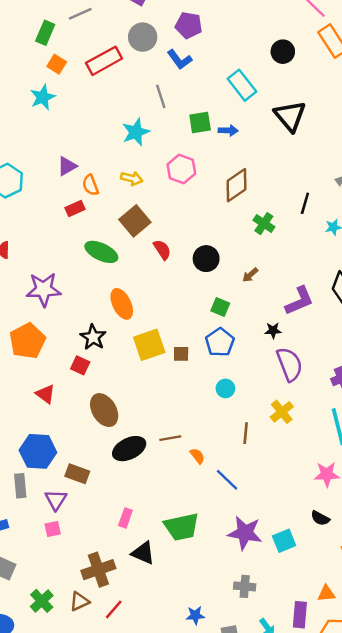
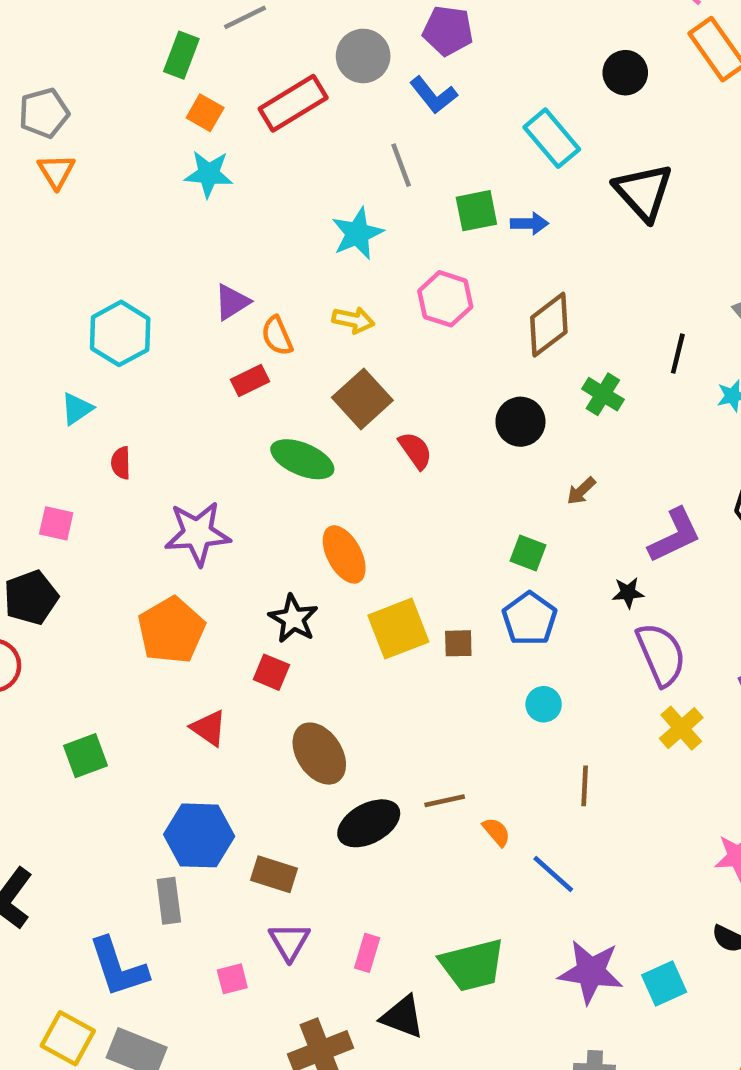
cyan star: (43, 97) -> (209, 174), moved, turned 30
black circle: (206, 259) -> (520, 422), moved
yellow cross: (282, 412) -> (681, 728), moved
purple triangle: (56, 500) -> (289, 941), moved

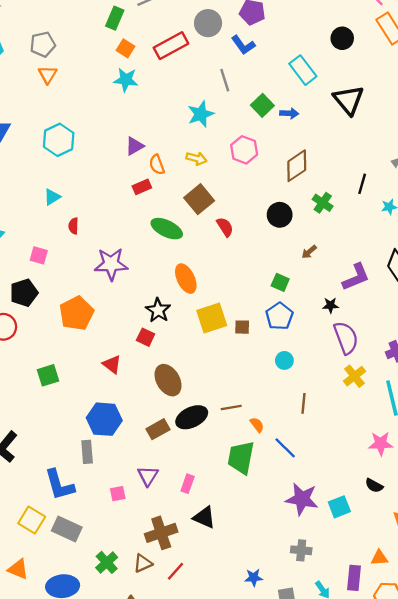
green square: (476, 211) -> (262, 105), turned -35
cyan hexagon: (120, 333) -> (59, 140), moved
orange pentagon: (171, 630) -> (77, 313), moved
brown rectangle: (274, 874) -> (158, 429), moved, turned -50
green trapezoid: (472, 965) -> (241, 458), moved, turned 112

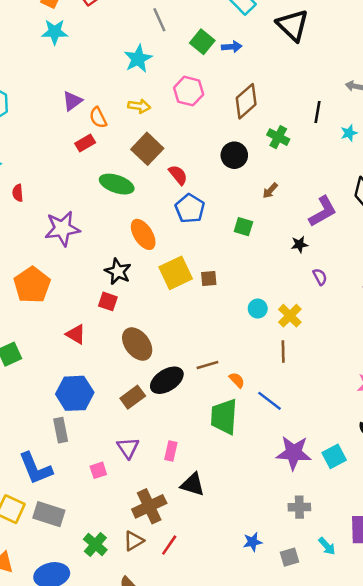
blue pentagon: (279, 316) -> (190, 208), moved
purple semicircle: (346, 338) -> (320, 277), size x0.5
yellow cross: (354, 376) -> (290, 316), moved

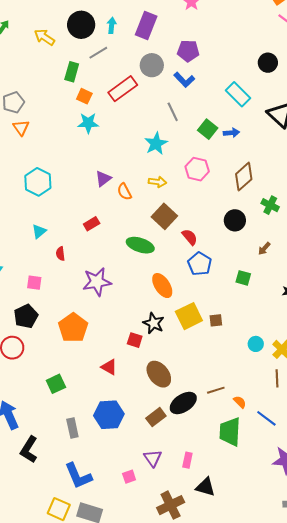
red rectangle: (85, 143) -> (92, 224), moved
black star: (118, 271) -> (154, 323), moved
gray rectangle: (61, 430) -> (72, 428), moved

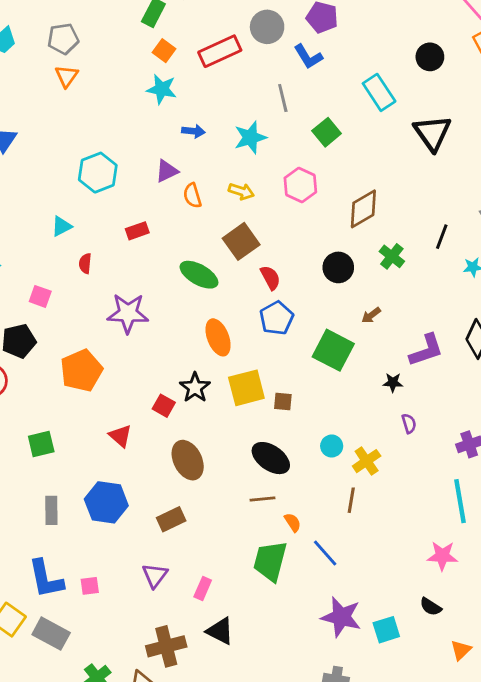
blue arrow: (231, 133) -> (193, 131), moved
cyan hexagon: (38, 182) -> (98, 173), moved
green square: (243, 278) -> (333, 350), size x1.8
black ellipse: (183, 403) -> (271, 458), moved, turned 56
pink square: (129, 477) -> (90, 586), moved

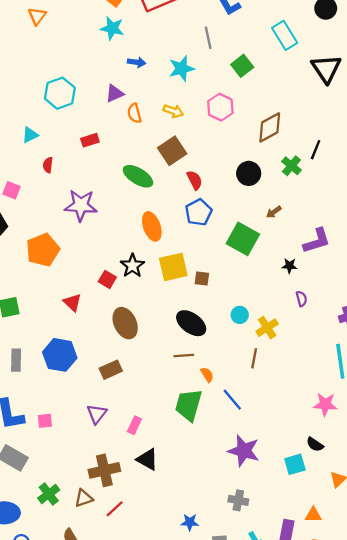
black line: (442, 237) -> (316, 150), moved
cyan square: (386, 630) -> (295, 464), moved

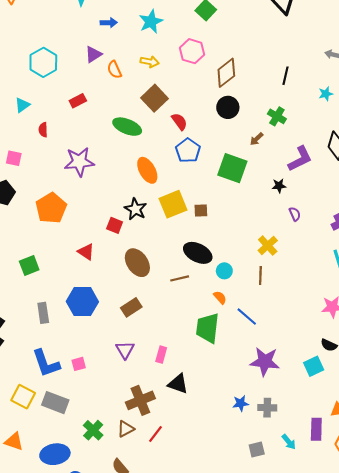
brown diamond: (270, 127) -> (226, 73), moved
green cross: (291, 166) -> (277, 116), moved
cyan circle: (240, 315) -> (224, 271), moved
brown line: (184, 356) -> (180, 278), moved
blue star: (190, 522) -> (241, 403), moved

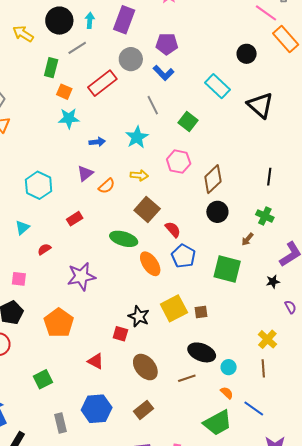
orange semicircle: (114, 70) -> (107, 186), turned -102
red semicircle: (43, 130) -> (44, 249), turned 64
orange ellipse: (147, 170) -> (150, 264), moved
green trapezoid: (208, 328) -> (218, 423), turned -120

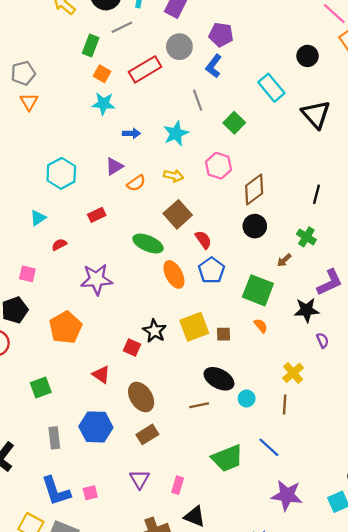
blue L-shape: (164, 73) -> (214, 66), turned 75
black star: (273, 282) -> (307, 310), size x1.6
brown ellipse: (145, 367) -> (141, 397), moved
orange semicircle: (227, 393) -> (261, 326), moved

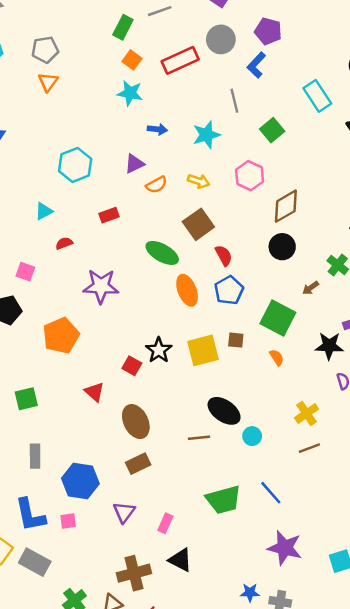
brown square: (223, 334) -> (236, 340), moved
brown line: (285, 404) -> (309, 448), moved, turned 60
blue hexagon: (96, 427) -> (80, 481), moved

